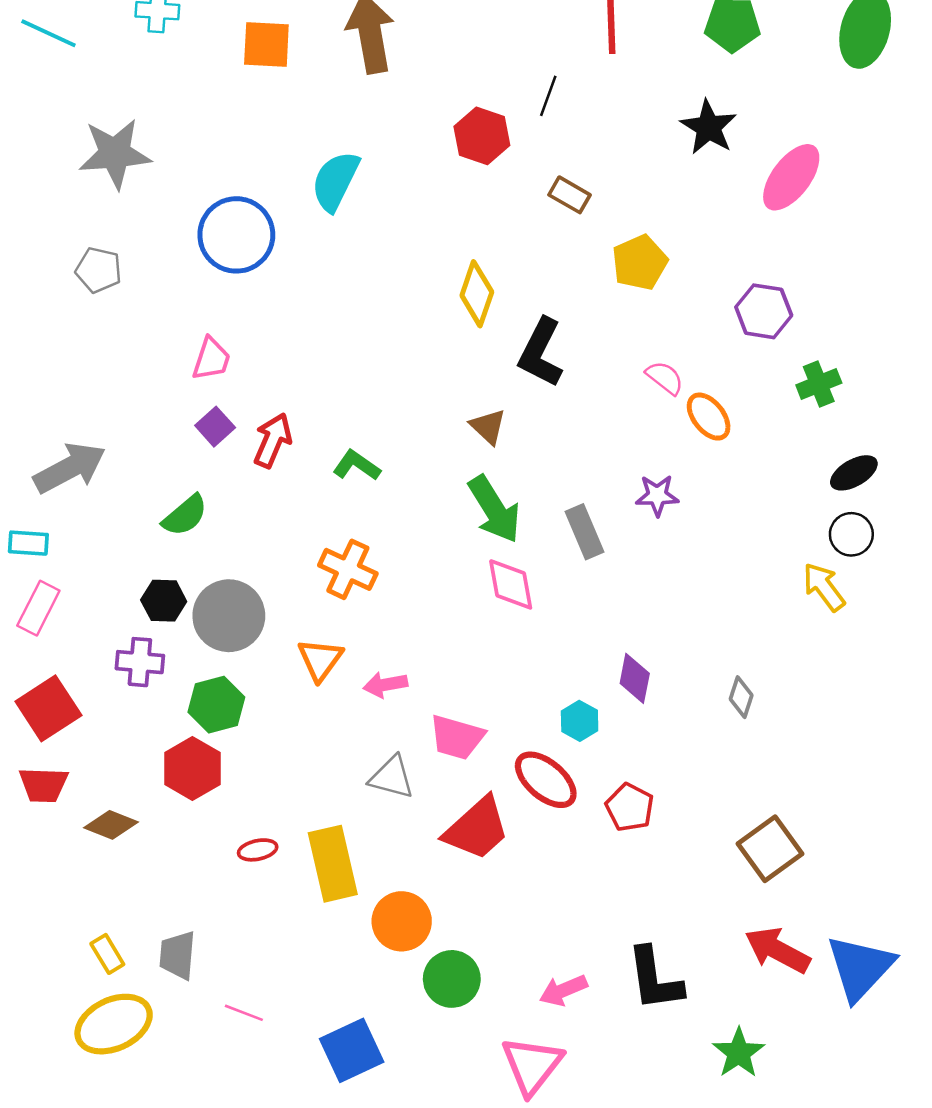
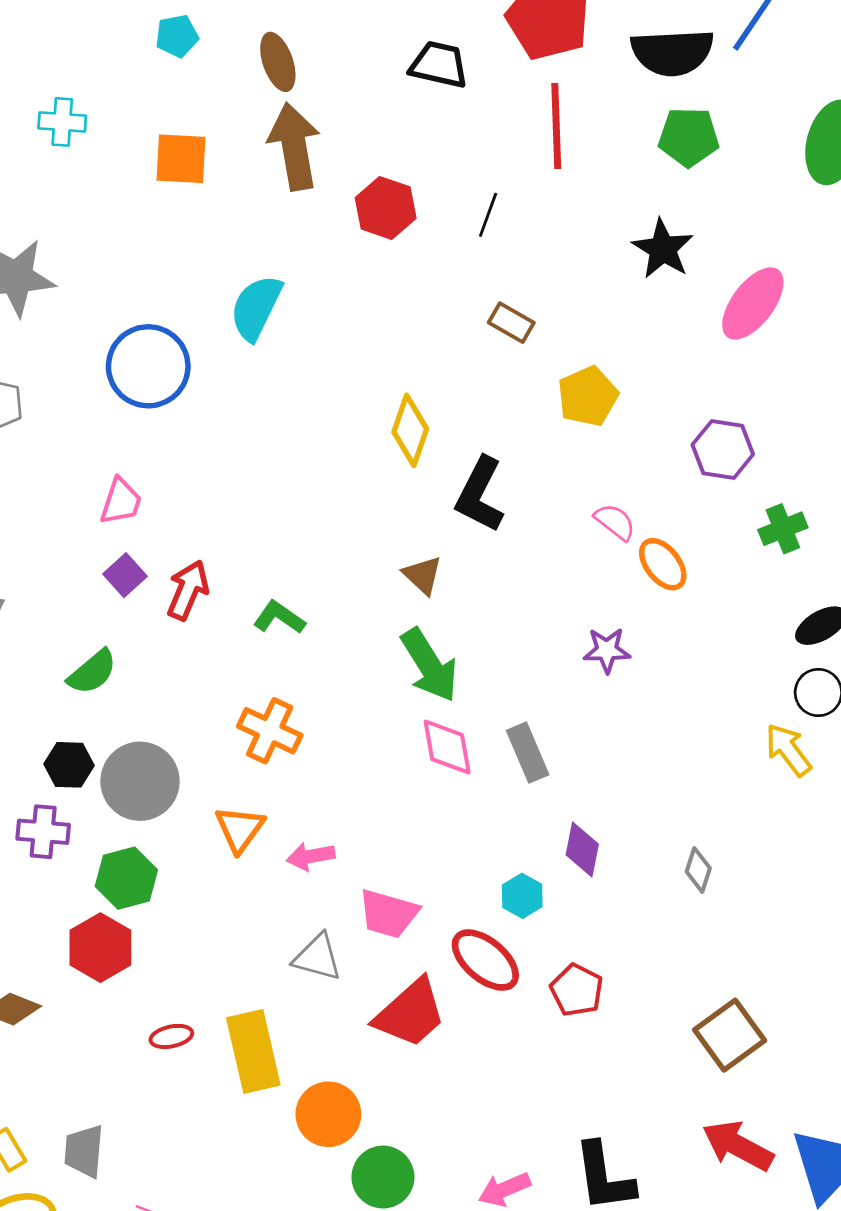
red hexagon: (482, 136) -> (386, 208), moved
gray rectangle: (585, 532) -> (528, 753), moved

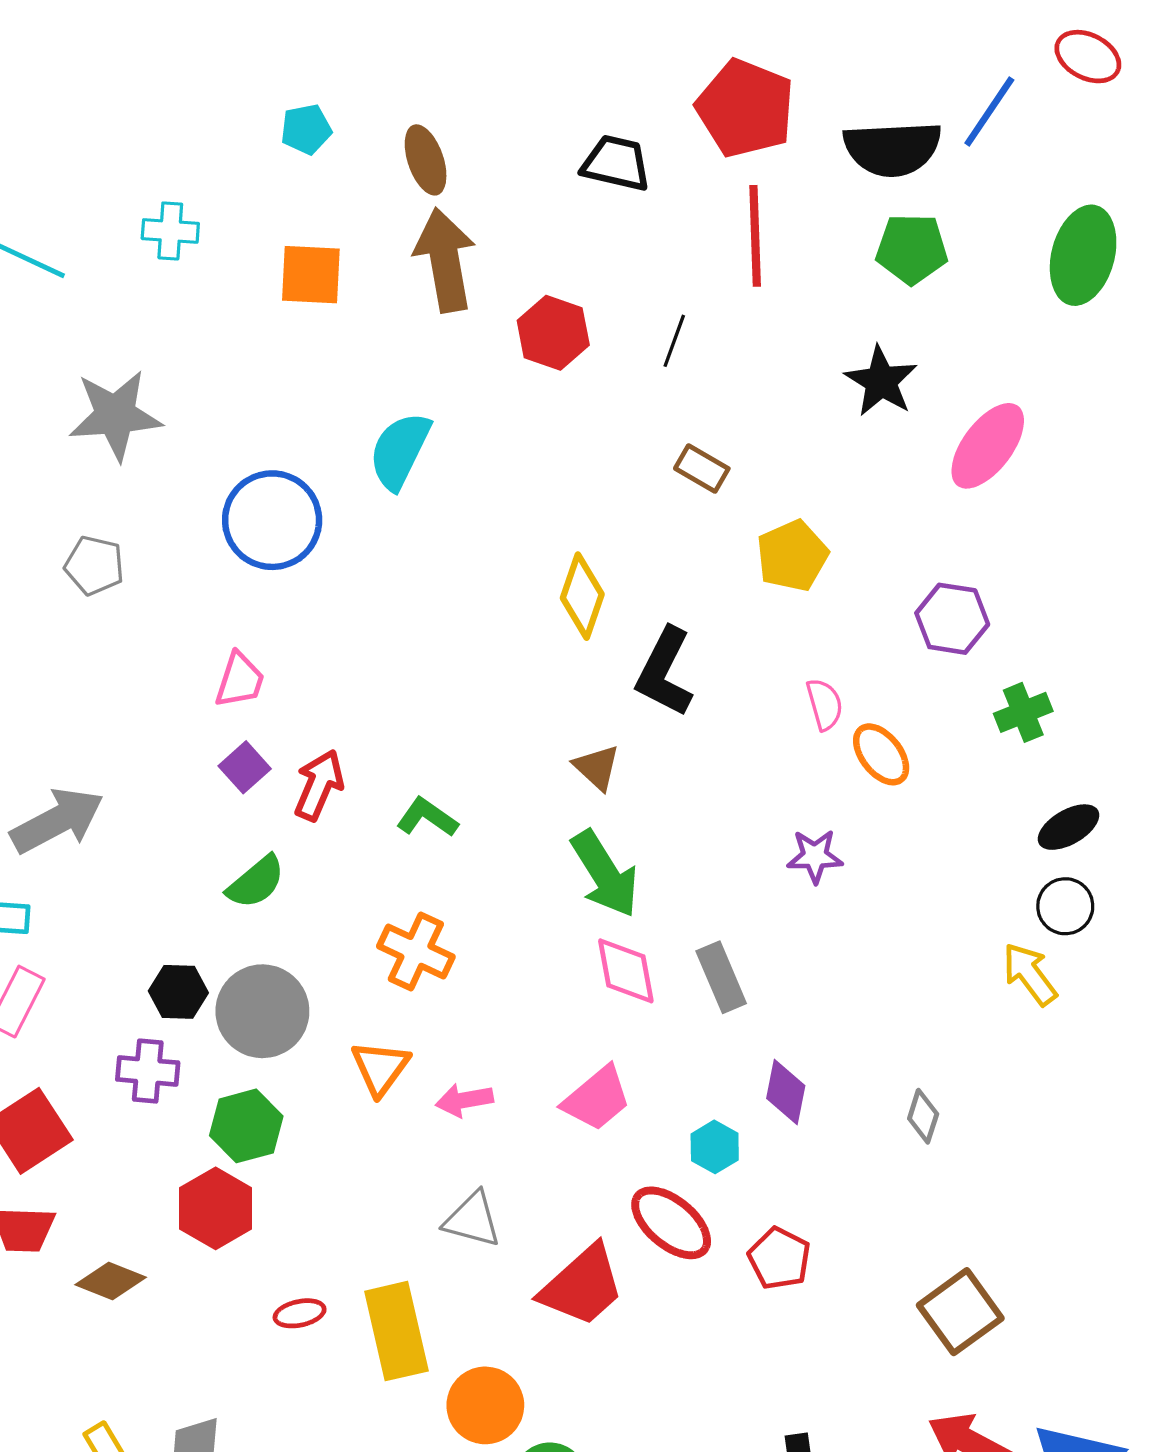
pink semicircle: (615, 522) -> (825, 704), turned 36
green semicircle: (92, 672) -> (256, 882), moved
pink trapezoid: (388, 914) -> (597, 1098), moved, turned -56

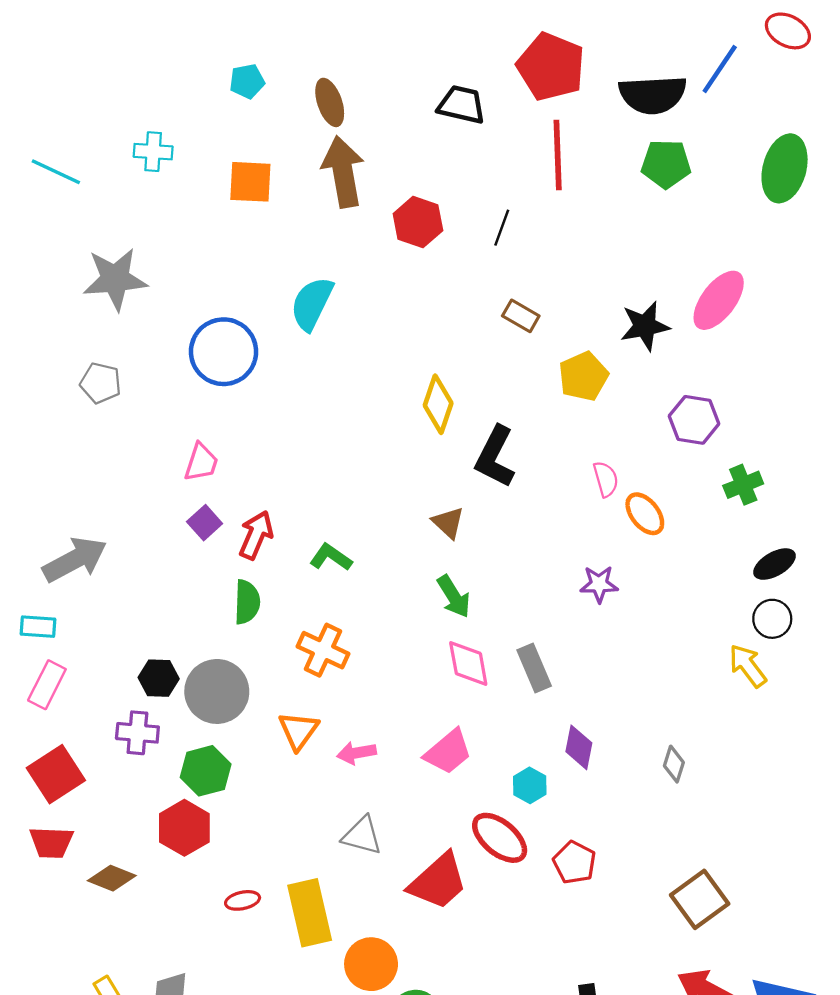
black star: (881, 381) -> (645, 326), moved, turned 30
green arrow: (605, 874) -> (454, 596), size x0.7
green semicircle: (256, 882) -> (247, 602), moved, turned -48

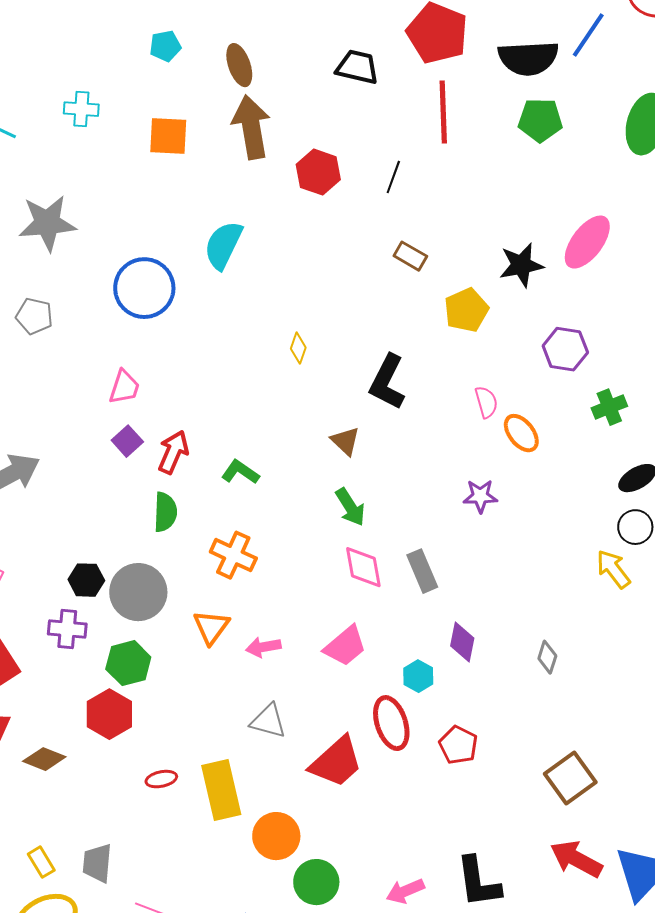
yellow diamond: (438, 404) -> (298, 348), moved, size x0.6
red ellipse: (500, 838) -> (391, 723), turned 32

